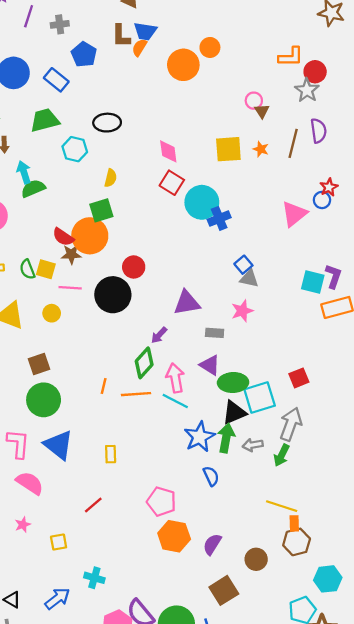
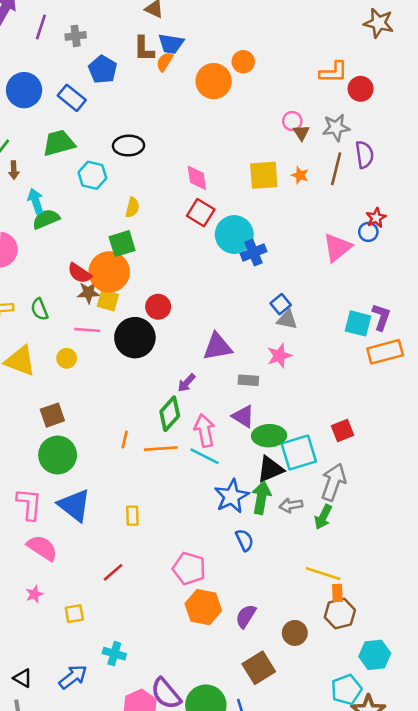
gray star: (307, 90) -> (336, 127), moved, turned 30
yellow square: (46, 269) -> (108, 300), moved

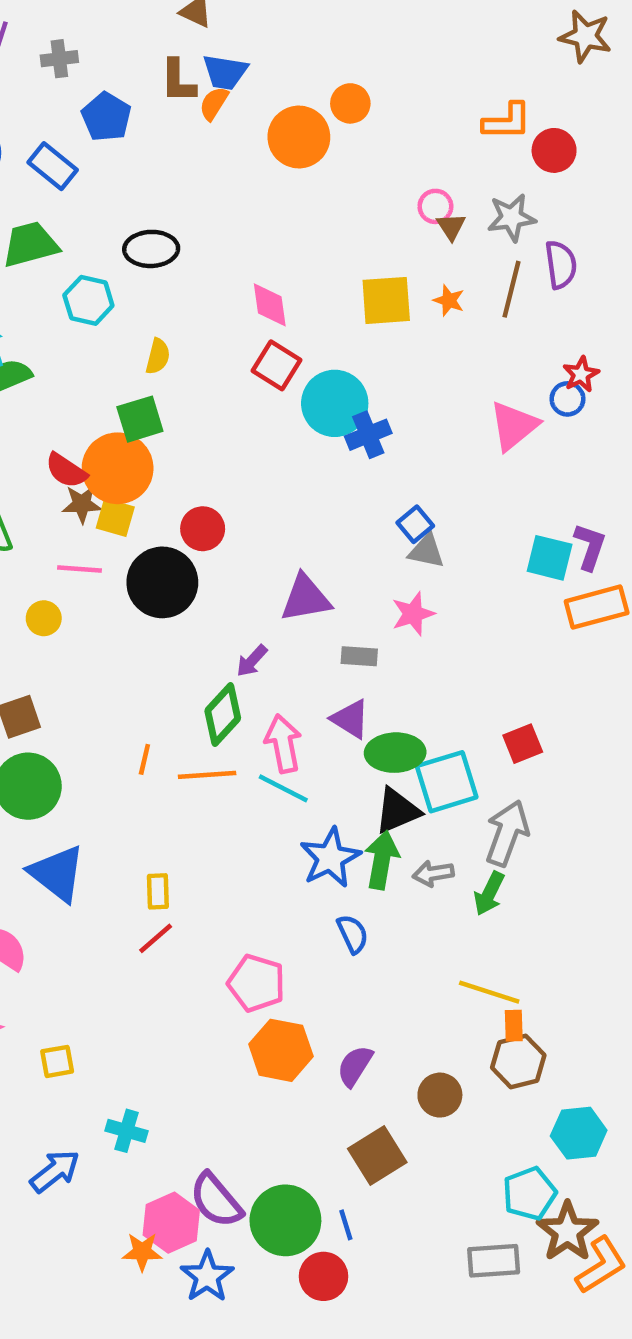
red line: (113, 572) -> (156, 938), moved

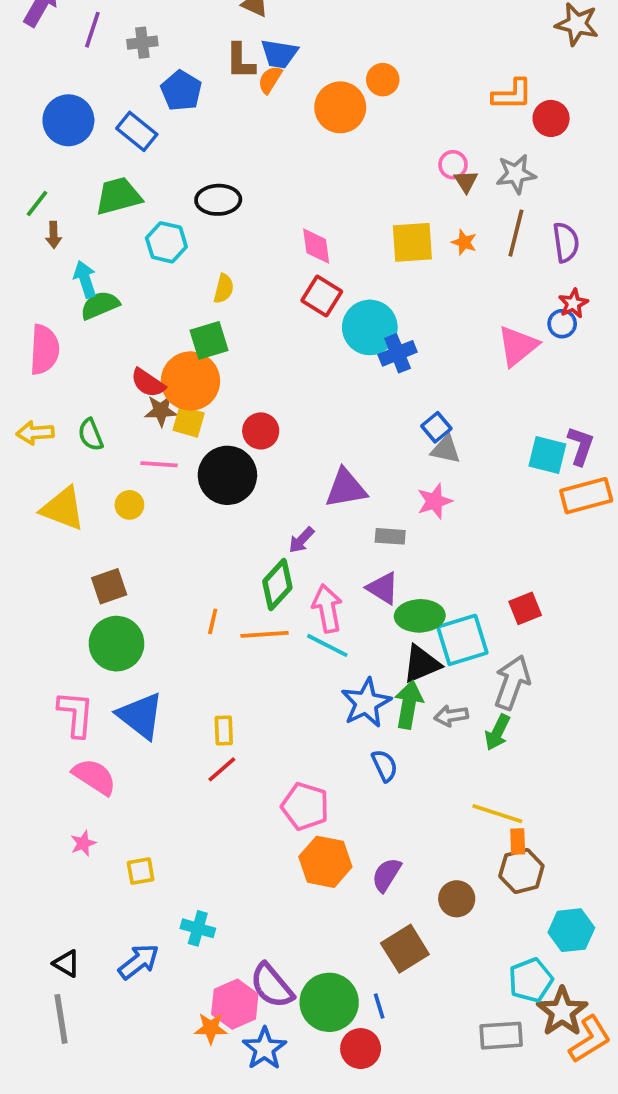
purple semicircle: (561, 265) -> (566, 242), moved

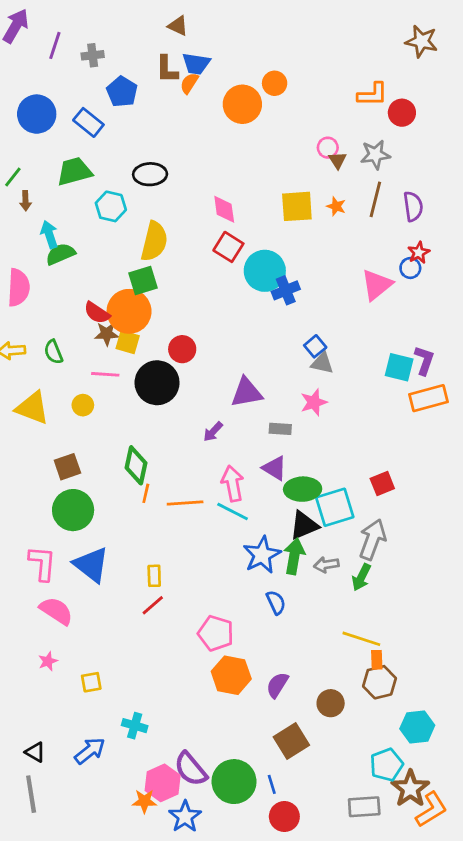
yellow semicircle: (224, 289) -> (154, 241), size x1.8
green diamond: (277, 584) -> (136, 465), moved, turned -30
red circle: (361, 1049) -> (284, 817), moved

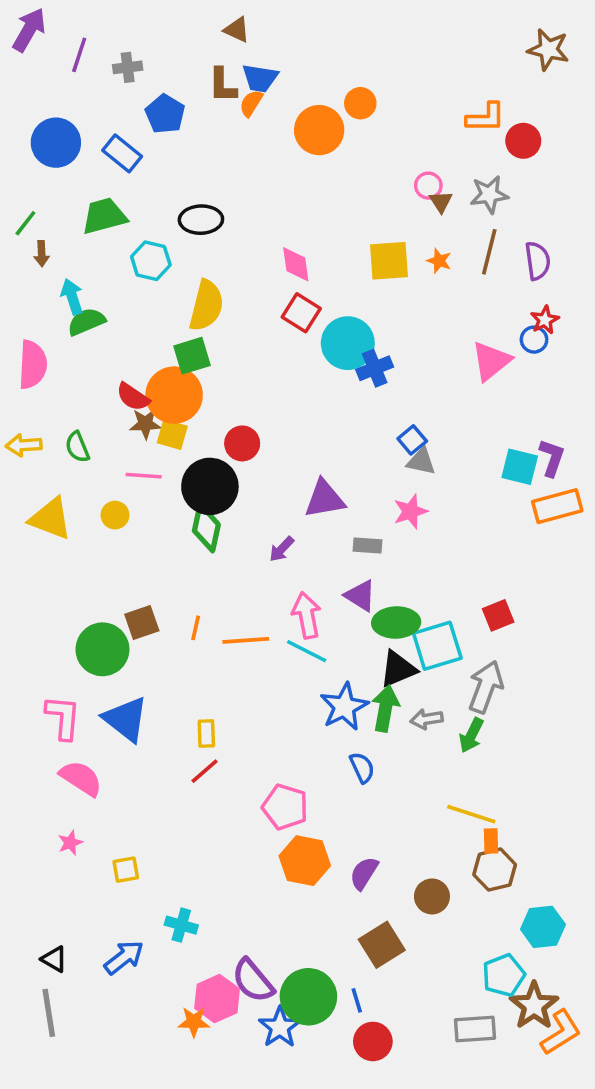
green diamond: (136, 465) -> (206, 528), moved
brown square: (67, 467) -> (142, 622), moved
blue star: (185, 817) -> (280, 1027), moved

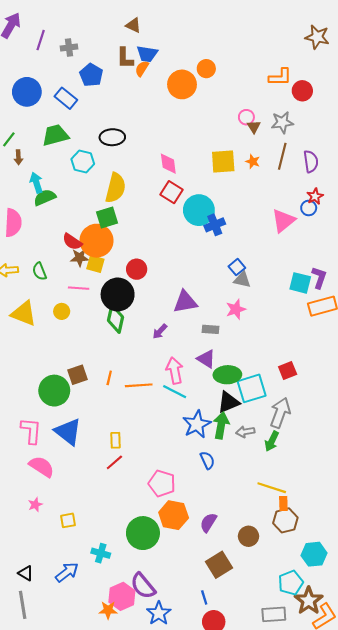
green circle: (308, 997) -> (143, 533), moved

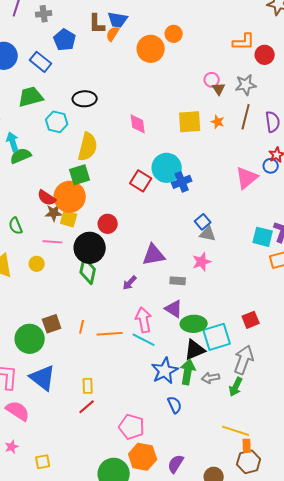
red square: (171, 192) -> (141, 181), moved

